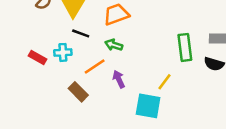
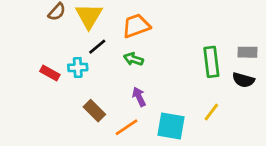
black line: (81, 33) -> (97, 47), turned -60
orange line: (95, 66) -> (126, 127), moved
yellow line: (165, 82) -> (211, 112), moved

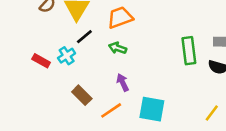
cyan cross: (78, 67) -> (67, 56), turned -30
yellow line: (211, 112) -> (212, 113), moved

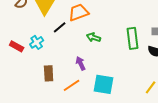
black line: (84, 37) -> (60, 27), moved
green arrow: (118, 48) -> (94, 37), moved
brown rectangle: (82, 95) -> (49, 73), turned 42

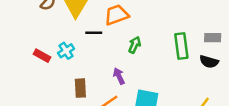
black line: (60, 27) -> (94, 33), turned 40
green arrow: (94, 37) -> (135, 45), turned 96

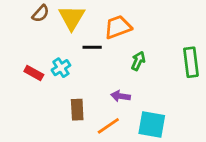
purple arrow: (119, 76) -> (121, 96), turned -56

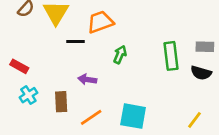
cyan cross: (61, 68) -> (28, 95), moved
purple arrow: (121, 96) -> (87, 79), moved

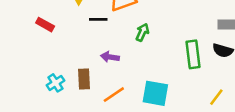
green rectangle: (171, 56) -> (193, 54), moved
red rectangle: (19, 66) -> (45, 25), moved
cyan cross: (28, 95) -> (55, 83), moved

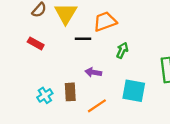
cyan square: (155, 93) -> (134, 91), moved

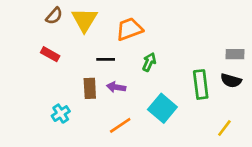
black line: (83, 39) -> (106, 59), moved
cyan square: (134, 91) -> (162, 108), turned 30
brown rectangle: (70, 92) -> (90, 88), moved

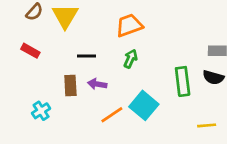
orange trapezoid: (129, 29) -> (129, 25), moved
orange line: (120, 125) -> (112, 115), moved
yellow line: (224, 128) -> (207, 125), turned 48

